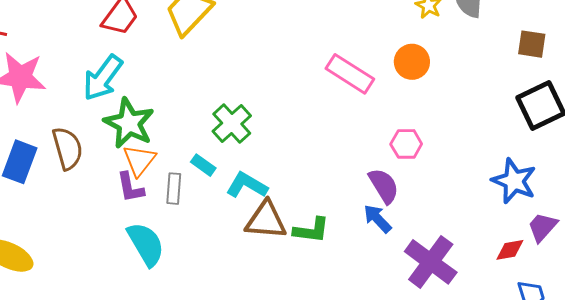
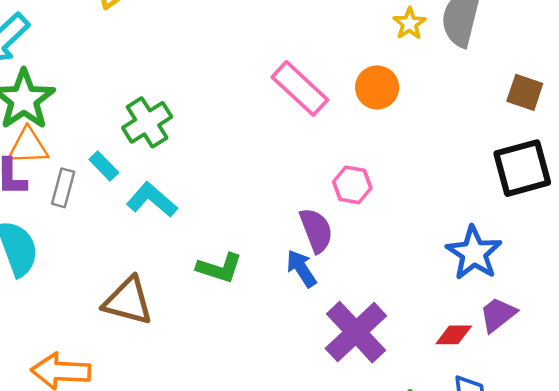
orange triangle: (139, 160) -> (28, 146), turned 39
brown triangle: (266, 220) -> (128, 301), moved

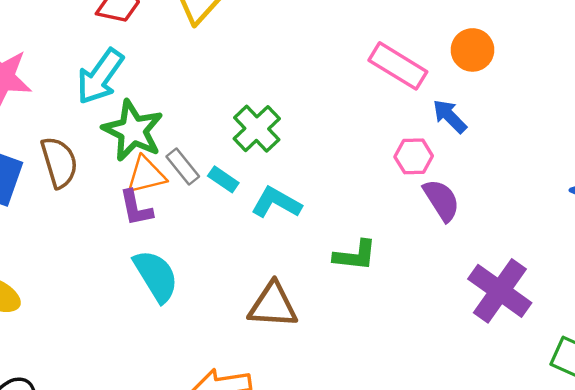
pink hexagon: (352, 185) -> (414, 156), moved
gray rectangle: (63, 188) -> (183, 166), moved, turned -42
blue arrow: (301, 268) -> (450, 116), moved

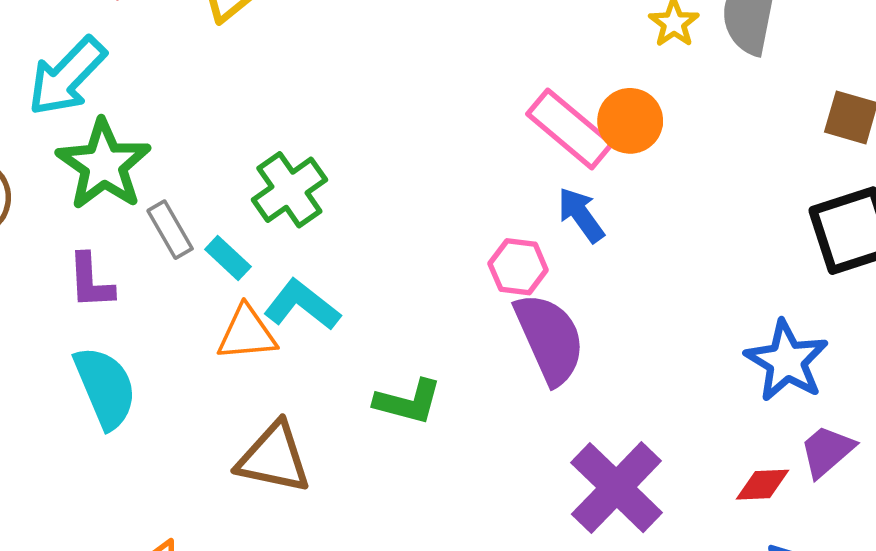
pink rectangle: (398, 66) -> (570, 129), moved
orange triangle: (146, 175) -> (247, 333), moved
purple semicircle: (441, 200) -> (550, 339), size x1.4

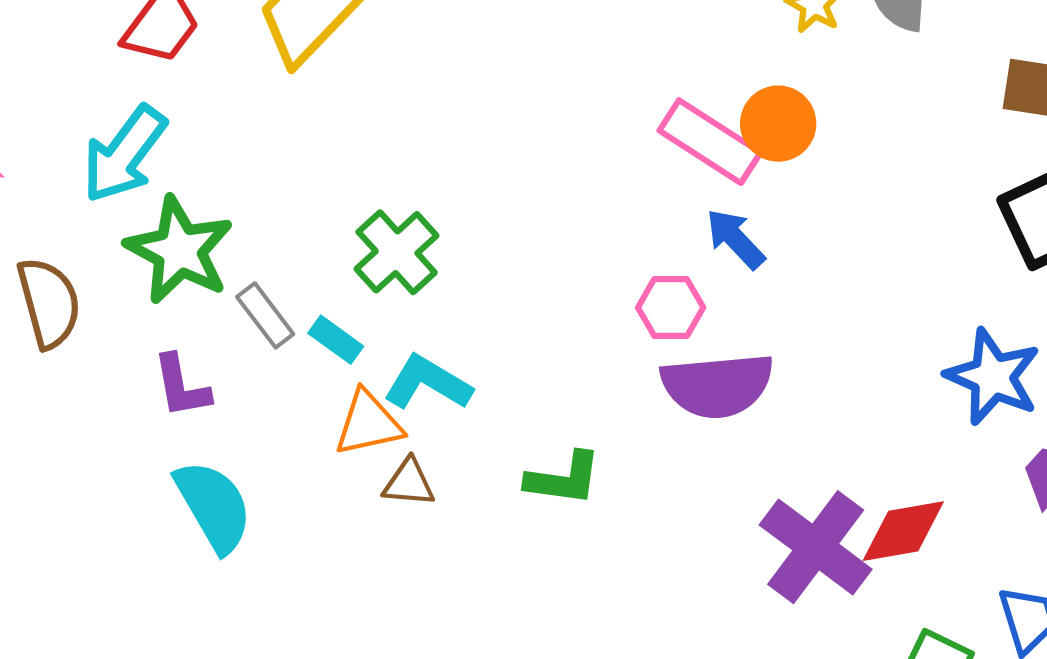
purple semicircle: (550, 339) -> (717, 385), turned 116
brown triangle: (274, 458) -> (409, 483), moved, size x0.6
red diamond: (763, 485) -> (903, 531), moved, size x1.4

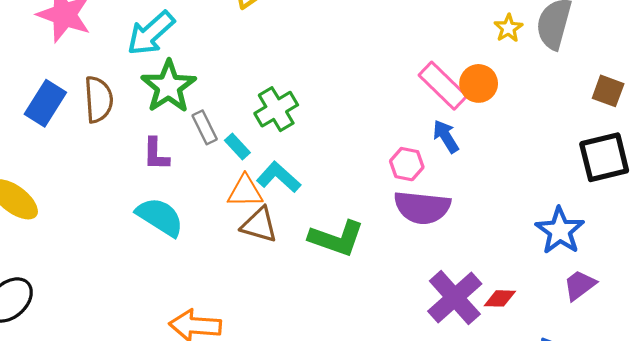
green L-shape: (564, 479) -> (336, 238), size x1.4
brown triangle: (409, 483) -> (259, 225), size x1.4
cyan semicircle: (214, 506) -> (160, 217), turned -39
red diamond: (903, 531) -> (500, 298), size x0.7

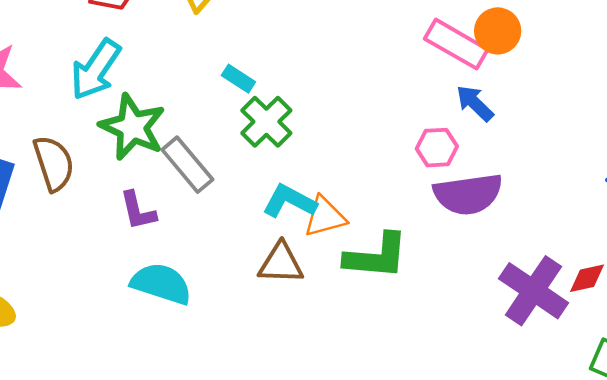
gray rectangle: (205, 127) -> (187, 165), size x1.4
cyan rectangle: (237, 146) -> (238, 79), moved
orange triangle: (245, 191) -> (325, 217), moved

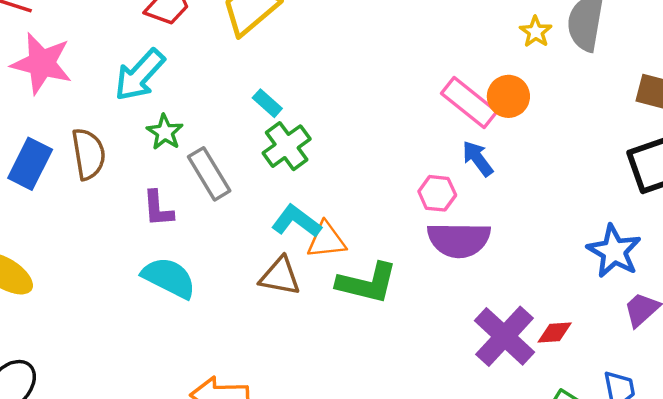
green star: (133, 127) -> (165, 132), size x0.6

